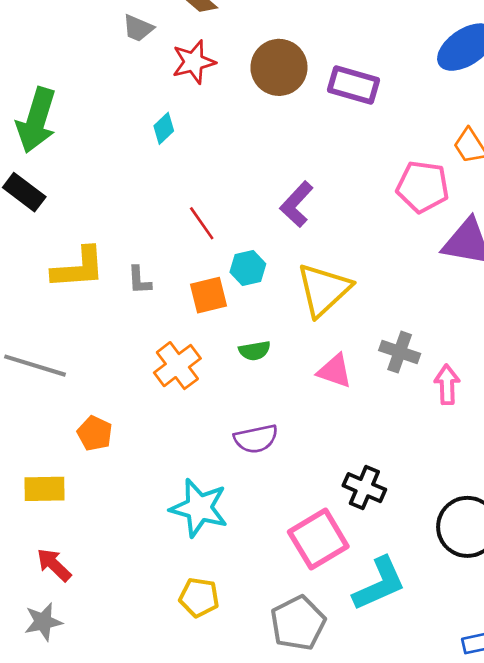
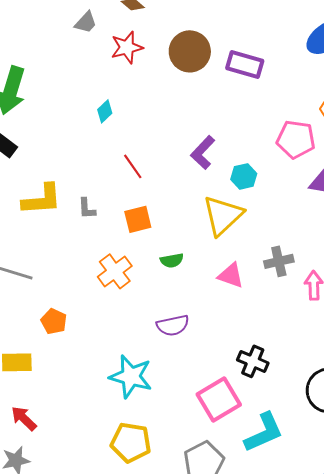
gray trapezoid: (138, 28) -> (86, 22), turned -70
cyan diamond: (164, 128) -> (105, 111), moved
cyan hexagon: (248, 268) -> (244, 176), moved
gray cross: (400, 352) -> (279, 261), turned -32
yellow pentagon: (199, 597) -> (131, 442), size x1.4

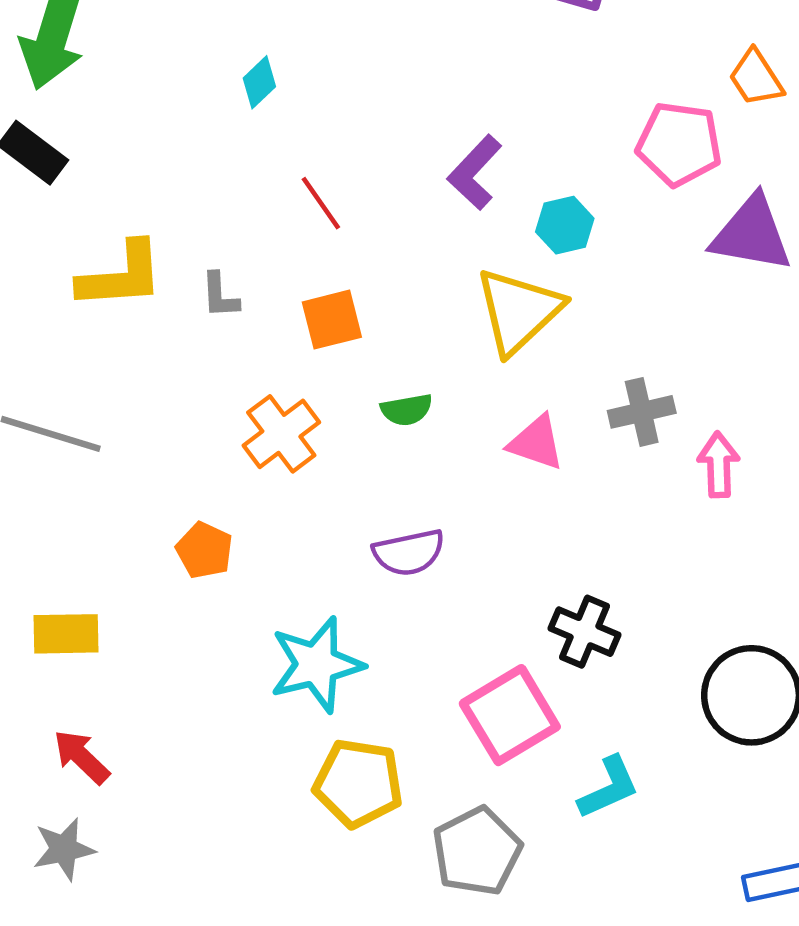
orange pentagon: (54, 321) -> (204, 550), moved
cyan star: (131, 376) -> (316, 665), turned -30
cyan L-shape: (264, 432) -> (609, 788), size x0.7
yellow pentagon: (131, 442) -> (358, 783), moved

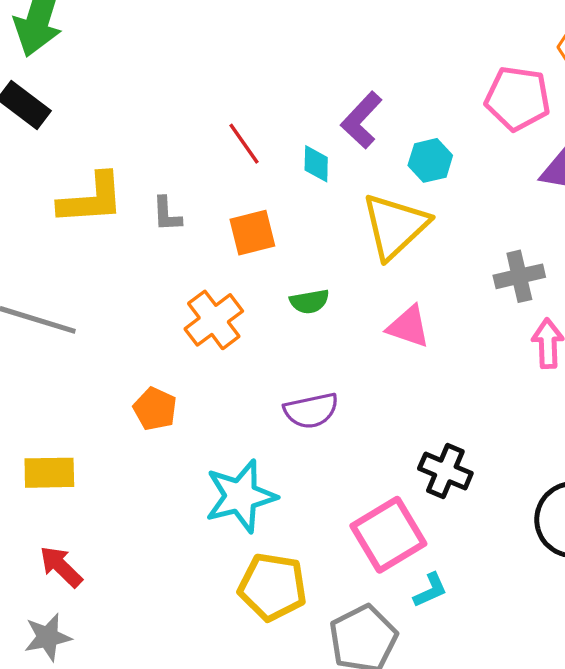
cyan diamond: (259, 82) -> (316, 164), moved, turned -45
gray cross: (642, 412) -> (519, 276), moved
cyan L-shape: (609, 788) -> (430, 590), moved, size x0.7

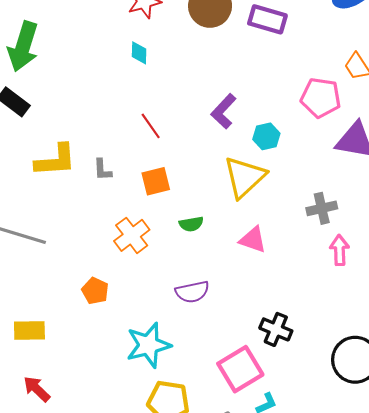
cyan diamond: (316, 164) -> (139, 53), moved

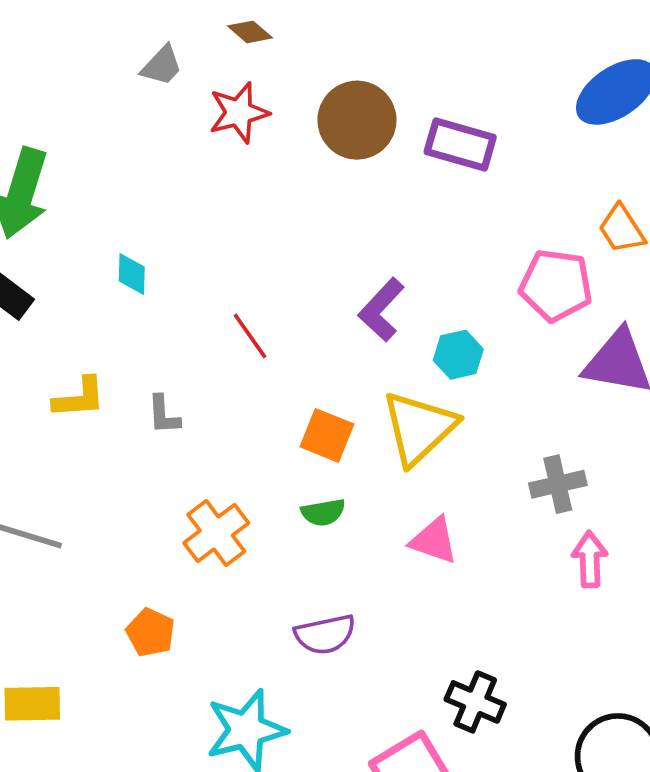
cyan diamond: (139, 53) -> (132, 274), moved
yellow L-shape: (56, 160) -> (79, 398), size x0.7
orange square: (156, 181) -> (327, 435), moved, turned 36

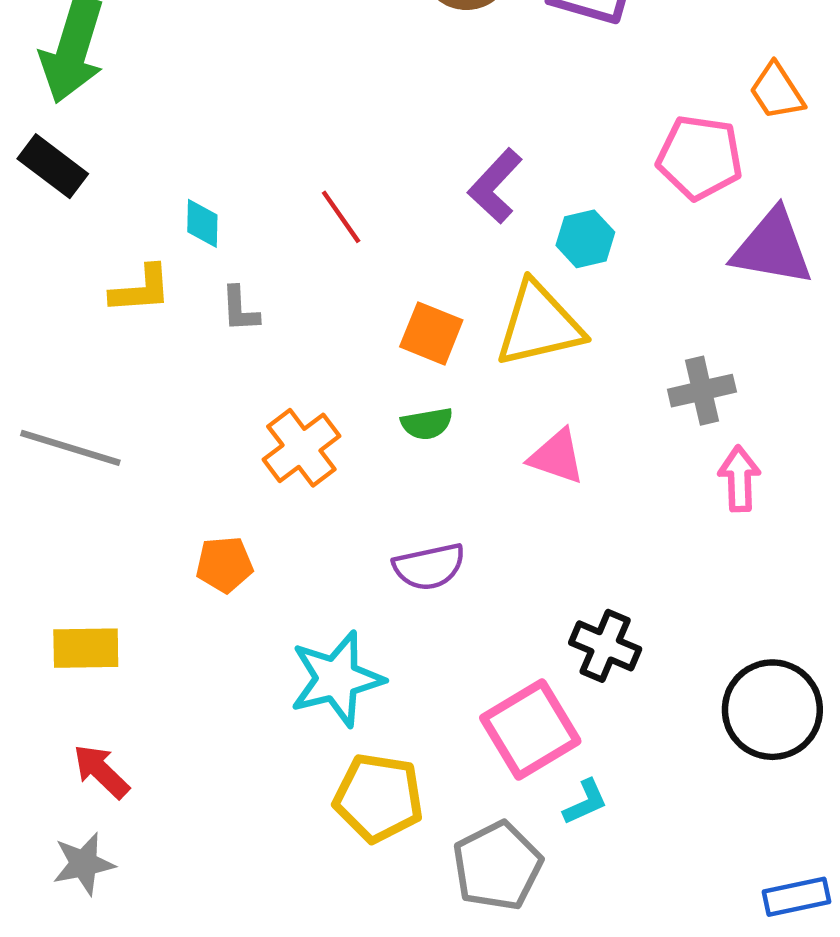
cyan diamond: (132, 274) -> (202, 223), moved
yellow triangle: (419, 428) -> (539, 325), turned 30
orange pentagon: (151, 632) -> (224, 564), turned -30

